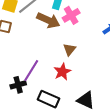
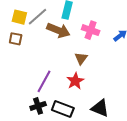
pink cross: (71, 15) -> (91, 30), moved, turned -36
black cross: (18, 85) -> (38, 106), moved

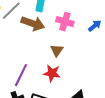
red star: (75, 81) -> (52, 73), turned -30

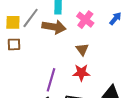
pink cross: (65, 22) -> (85, 20), turned 30

